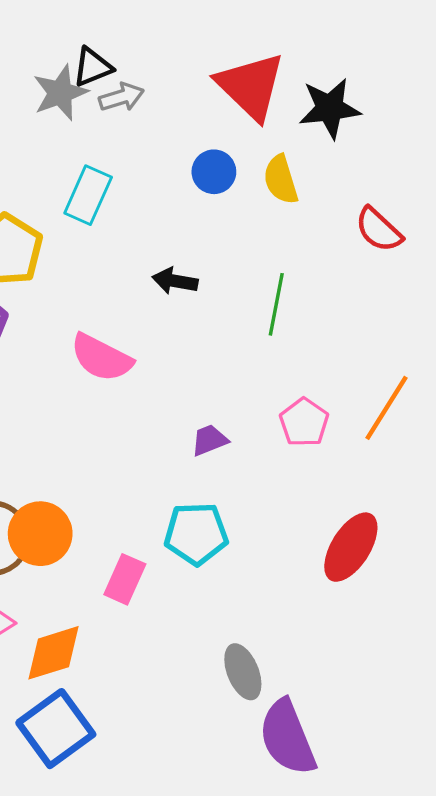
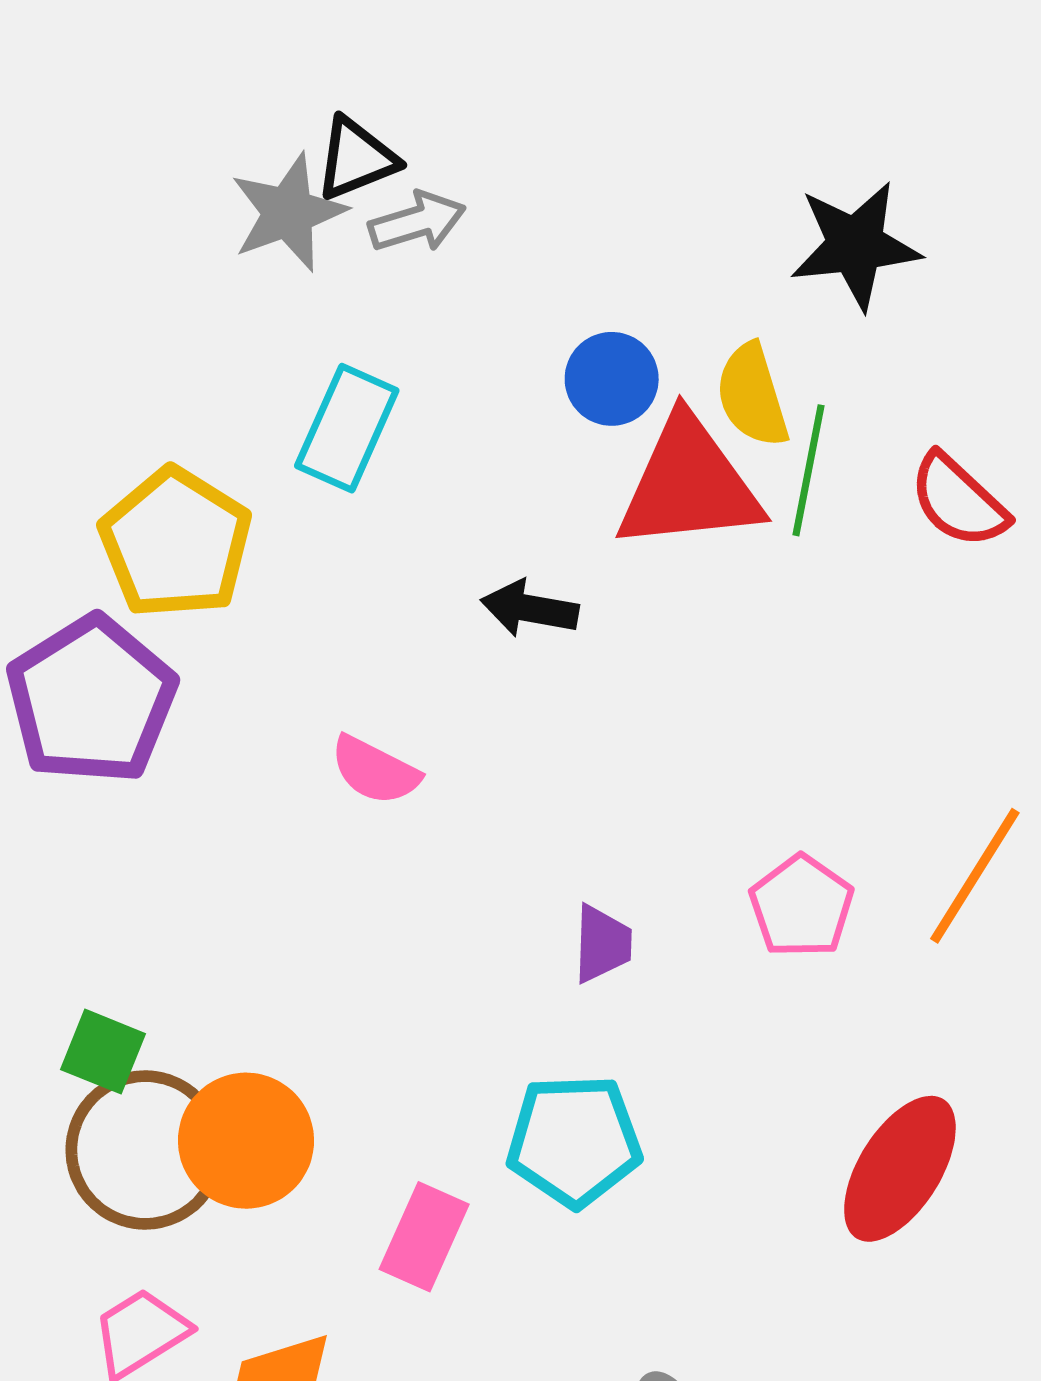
red triangle: (251, 86) -> (689, 484), moved, turned -50
green line: (276, 304) -> (809, 470), moved
pink semicircle: (101, 358) -> (375, 770), size x0.7
purple trapezoid: (209, 440) -> (602, 944), turned 114

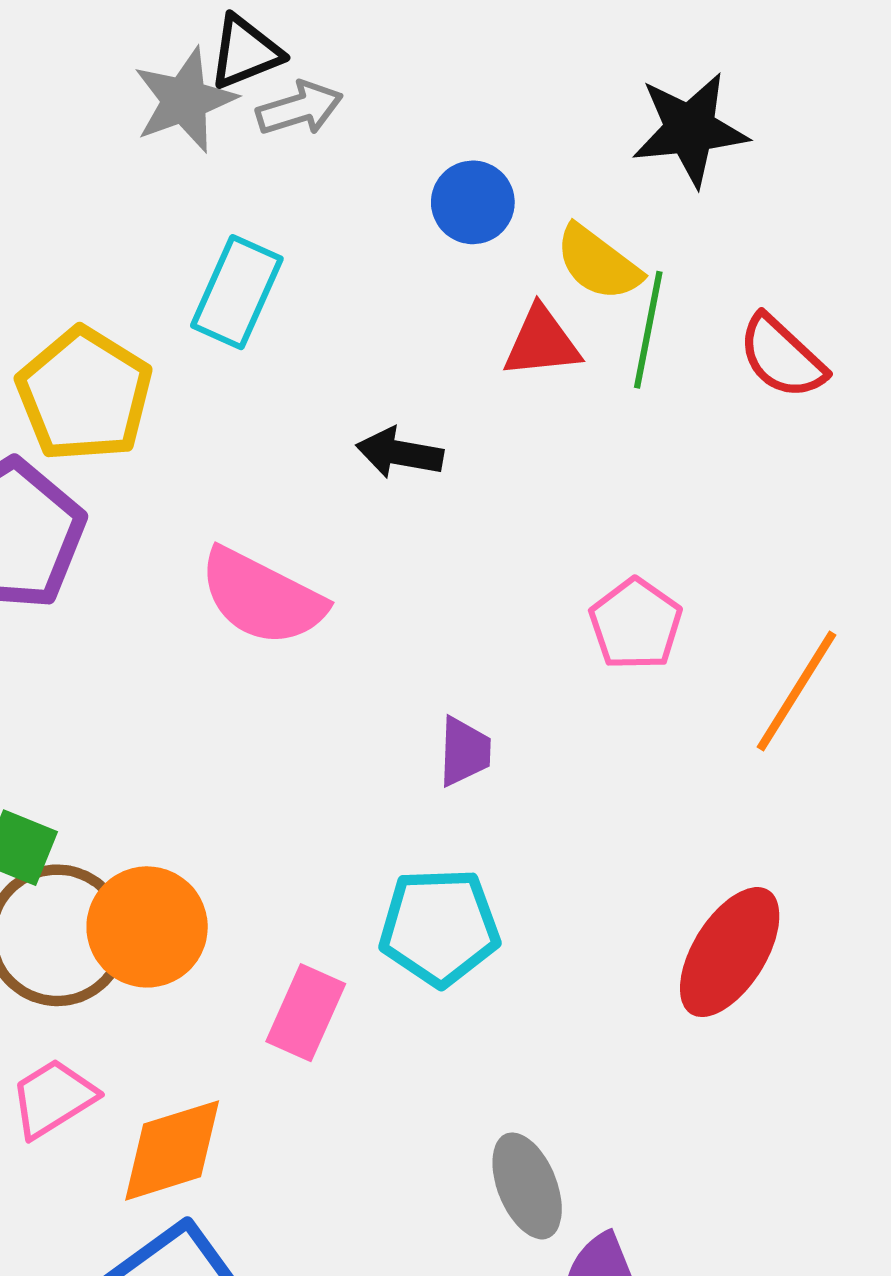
blue circle: (612, 379) -> (473, 202), moved
yellow semicircle: (752, 395) -> (598, 263), turned -36
red triangle: (689, 484) -> (542, 342), size x0.6
pink semicircle: (375, 770) -> (262, 597), size x1.6
pink pentagon: (801, 906) -> (636, 624), moved

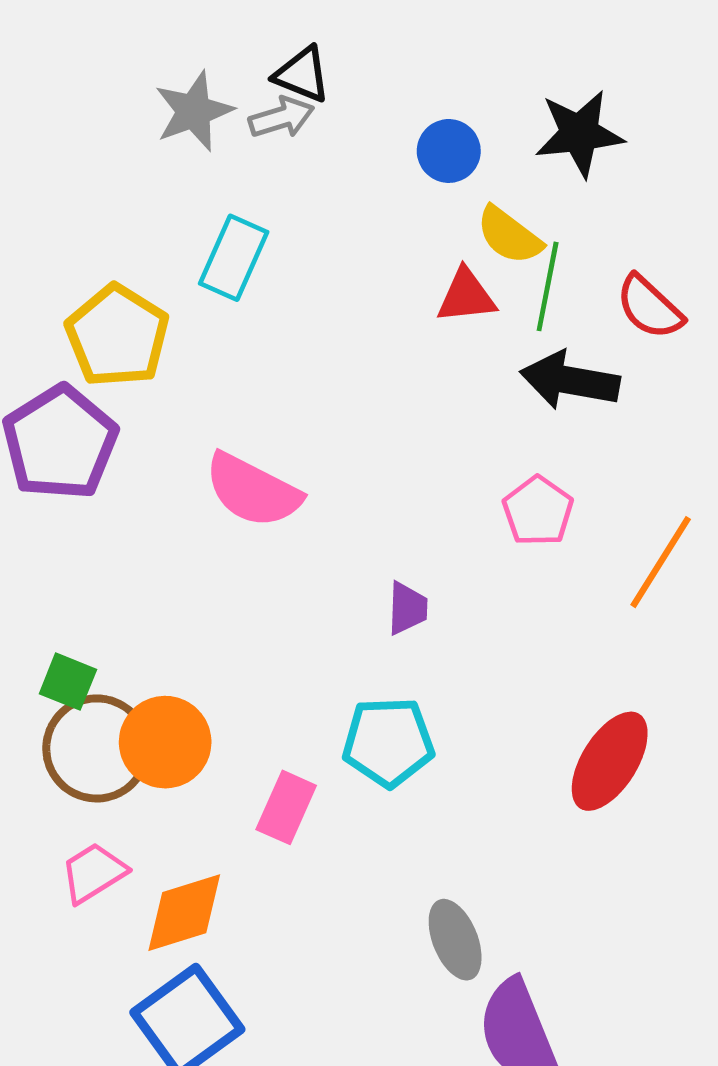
black triangle: (245, 52) -> (302, 75), moved, turned 44
blue circle: (473, 202) -> (449, 151), moved
black arrow: (400, 453) -> (570, 380), moved, size x1.5

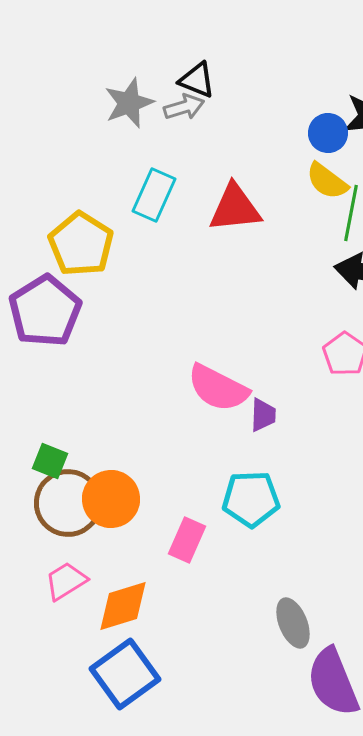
blue circle: (449, 151) -> (328, 133), moved
red triangle: (466, 296) -> (235, 208), moved, size x1.4
pink semicircle: (253, 490) -> (218, 388), moved

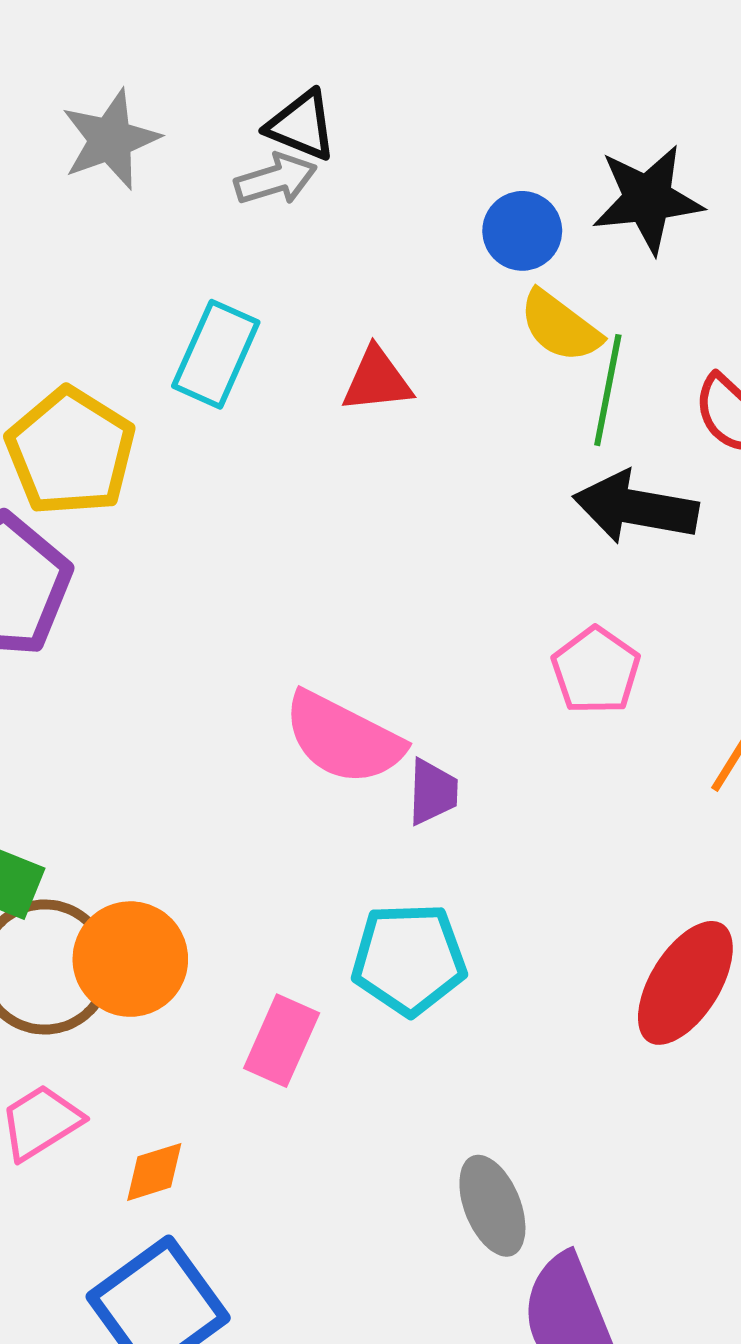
gray star: (129, 103) -> (110, 139), moved
blue circle: (328, 133) -> (522, 231), moved
red triangle: (235, 208) -> (377, 380), size x0.7
orange diamond: (123, 606) -> (154, 1172), size x0.6

